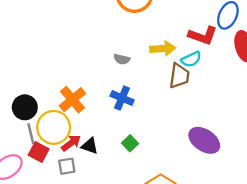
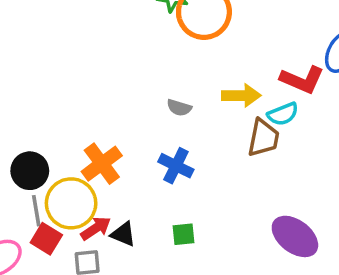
green square: (130, 143) -> (184, 234), turned 35

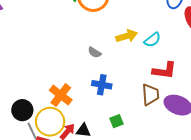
red L-shape: (302, 80) -> (164, 71), moved
gray semicircle: (179, 108) -> (94, 52), turned 32
brown trapezoid: (263, 138) -> (150, 95), moved

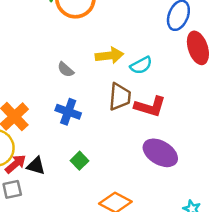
brown trapezoid: (150, 95) -> (120, 97), moved
green square: (117, 121) -> (80, 161), turned -32

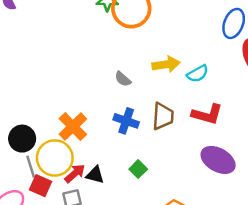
brown trapezoid: (120, 97) -> (163, 116), moved

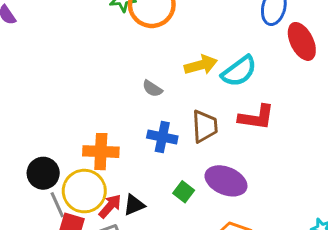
cyan semicircle: (198, 74) -> (239, 71), size x1.4
orange cross: (73, 127) -> (101, 152), turned -36
purple ellipse: (218, 160) -> (226, 181), moved
black triangle: (95, 175) -> (134, 205), turned -30

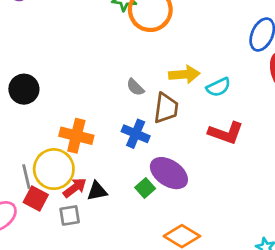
cyan semicircle: (239, 71) -> (218, 87), size x0.7
brown trapezoid: (205, 126) -> (166, 108), moved
black circle: (43, 173) -> (24, 89), moved
purple ellipse: (226, 181) -> (169, 173), moved

